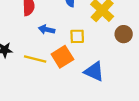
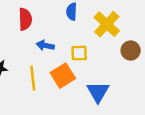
yellow line: (35, 59) -> (33, 78), turned 70
blue triangle: (94, 72) -> (98, 92), turned 35

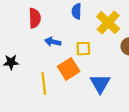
yellow line: (33, 78) -> (44, 84), moved

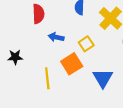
yellow square: (83, 49) -> (86, 44), turned -32

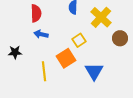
blue arrow: (56, 37) -> (41, 34), moved

